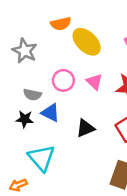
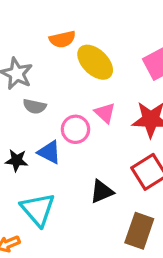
pink circle: (63, 80) -> (75, 129), moved
gray semicircle: (32, 95) -> (35, 106), moved
black triangle: (85, 128) -> (102, 191), moved

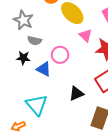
pink triangle: (105, 113) -> (86, 35), moved
black star: (17, 160) -> (23, 58), moved

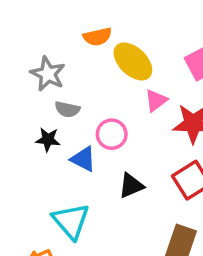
pink triangle: (86, 35) -> (156, 100), turned 40
black triangle: (76, 94) -> (131, 186), moved

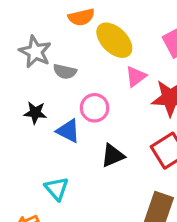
gray semicircle: (67, 109) -> (65, 72), moved
cyan triangle: (71, 221) -> (57, 189), size x0.7

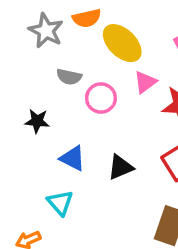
gray star: (35, 52) -> (46, 31), moved
pink circle: (95, 108) -> (101, 98), moved
blue triangle: (68, 131) -> (73, 158), moved

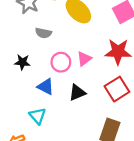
pink triangle: (145, 82) -> (84, 59), moved
pink circle: (101, 98) -> (61, 62), moved

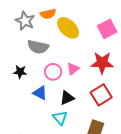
gray semicircle: (43, 33) -> (38, 47), size x1.5
cyan triangle: (38, 116) -> (60, 118), moved

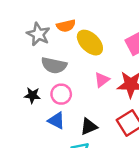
pink triangle: (73, 69) -> (102, 80), moved
pink circle: (53, 72) -> (61, 94), moved

